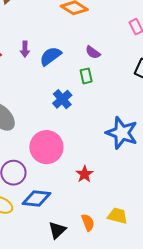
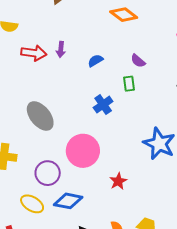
purple arrow: (25, 49) -> (61, 50), moved
blue semicircle: (50, 56) -> (95, 61), size x0.7

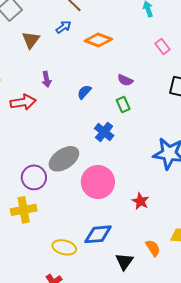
purple arrow: (61, 50) -> (47, 79), moved
gray ellipse: (40, 116) -> (64, 159), moved, turned -68
purple circle: (48, 173) -> (34, 177), moved

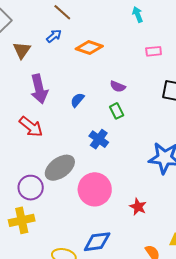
pink rectangle: (163, 47) -> (154, 51), turned -56
purple arrow: (47, 79) -> (39, 89), size x1.8
red arrow: (23, 102) -> (31, 127), moved, turned 50

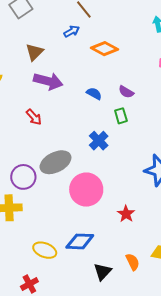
brown triangle: (22, 50) -> (34, 52), moved
purple arrow: (39, 89) -> (48, 81), turned -72
blue semicircle: (77, 100) -> (94, 94), moved, turned 70
red arrow: (31, 127) -> (34, 117), size x0.7

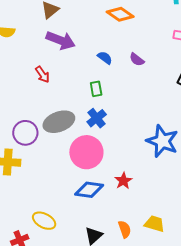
green rectangle: (121, 116) -> (96, 89), moved
blue cross: (99, 141) -> (97, 118), moved
blue diamond: (80, 241) -> (89, 190), moved
yellow ellipse: (45, 250) -> (44, 221), moved

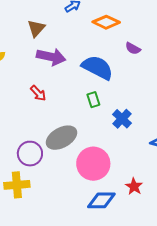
blue semicircle: (105, 58) -> (97, 67), size x2.0
purple semicircle: (137, 60) -> (133, 48), moved
blue cross: (97, 118) -> (122, 119), moved

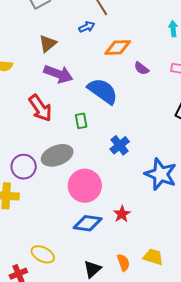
orange diamond: (106, 22) -> (118, 48), turned -36
purple semicircle: (133, 48) -> (141, 68), moved
red arrow: (38, 93) -> (40, 108), size x1.6
green rectangle: (93, 100) -> (81, 121), moved

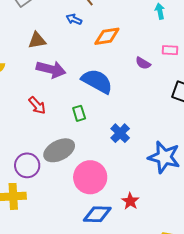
blue arrow: (87, 27) -> (74, 19), turned -126
brown triangle: (48, 44) -> (37, 40), turned 36
purple semicircle: (141, 68) -> (143, 63), moved
red arrow: (40, 108) -> (37, 105), size x0.7

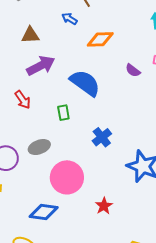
purple arrow: (51, 69) -> (41, 66), turned -48
gray ellipse: (59, 150) -> (39, 147), size x0.7
blue diamond: (97, 214) -> (44, 212), moved

